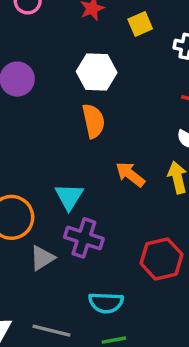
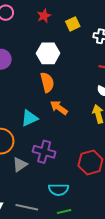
orange arrow: (130, 174) -> (59, 108), moved
cyan triangle: (69, 197) -> (30, 118), moved, turned 36

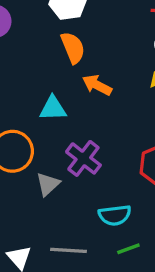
cyan triangle: (30, 118) -> (53, 108), turned 30
purple cross: (44, 152) -> (83, 158), turned 30

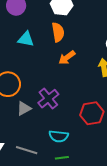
orange arrow: (97, 85) -> (67, 58), turned -78
cyan triangle: (53, 108) -> (26, 39), moved

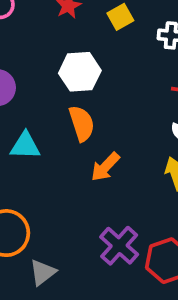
purple cross: (48, 99) -> (119, 246), moved

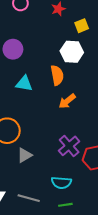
yellow square: (120, 17) -> (82, 26), moved
white hexagon: (80, 72) -> (72, 52), moved

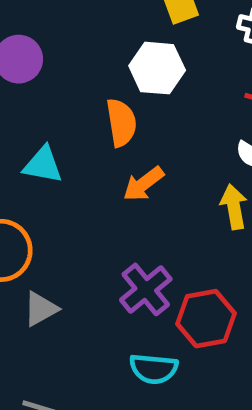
cyan triangle: (24, 84) -> (43, 165), moved
cyan semicircle: (61, 183) -> (154, 369), moved

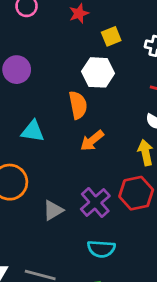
gray triangle: (41, 309) -> (53, 210), moved
red hexagon: (206, 319) -> (136, 193), moved

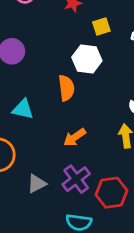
orange arrow: (92, 141) -> (75, 137), moved
red hexagon: (136, 193) -> (111, 193), moved

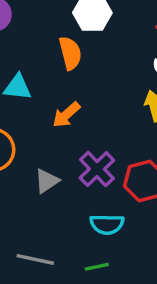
orange arrow: (75, 137) -> (66, 115), moved

